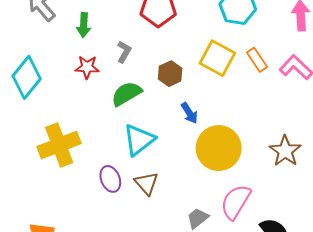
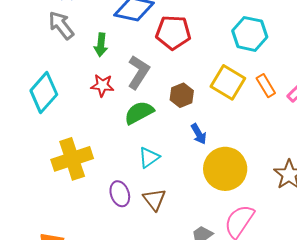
gray L-shape: (124, 52) -> (138, 72), size x1.6
cyan triangle: (139, 140) -> (149, 157), size x0.7

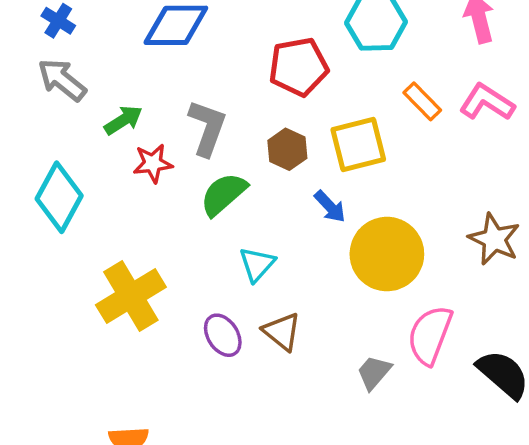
red pentagon: (173, 33) -> (299, 67), moved
green arrow: (101, 45) -> (123, 120), moved, turned -115
yellow square: (228, 82) -> (358, 145), moved, turned -32

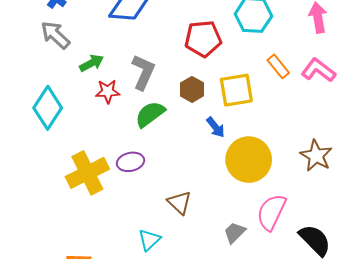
cyan triangle: (257, 264) -> (149, 240), moved
purple ellipse: (223, 335) -> (131, 162), moved, turned -75

